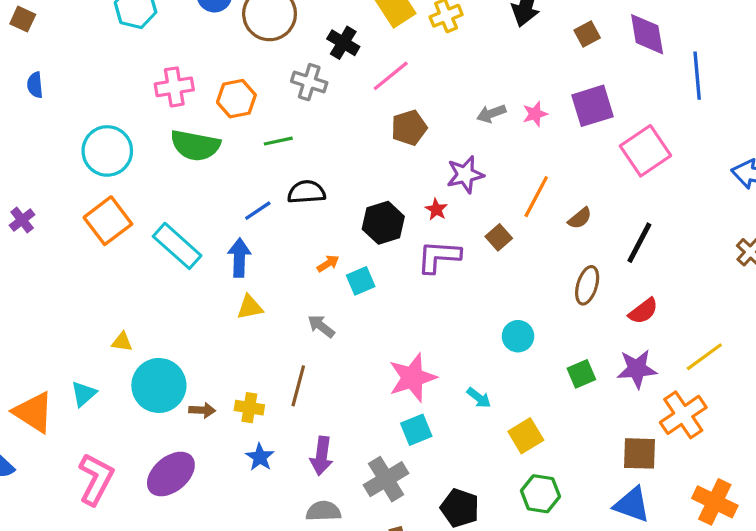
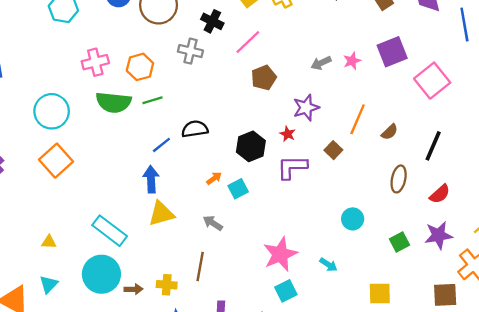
green line: (278, 141) -> (152, 100), moved
cyan rectangle: (177, 246) -> (110, 231), moved
yellow triangle: (250, 307) -> (161, 214), size x1.4
yellow triangle: (122, 342) -> (49, 242), moved
yellow square: (526, 436) -> (380, 294), moved, turned 35

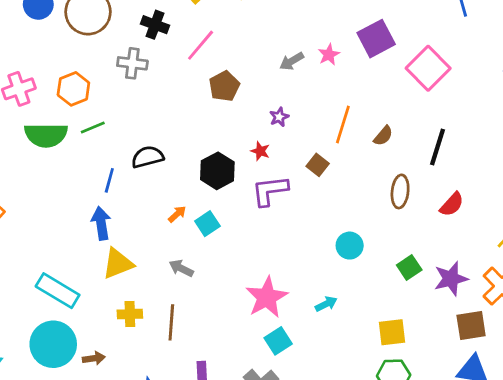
purple star: (306, 108) -> (279, 117), size x0.6
blue line: (161, 145) -> (109, 180), turned -30
purple star: (439, 235) -> (451, 279), moved
cyan arrow: (328, 265) -> (326, 304), turned -54
yellow cross: (167, 285) -> (130, 314), moved

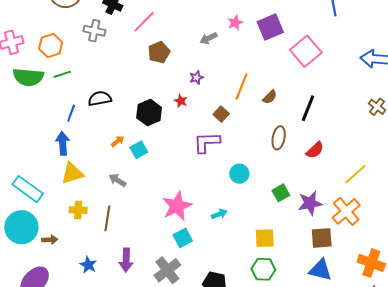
pink star: (329, 55) -> (235, 23), moved
purple L-shape: (270, 191) -> (207, 142), moved

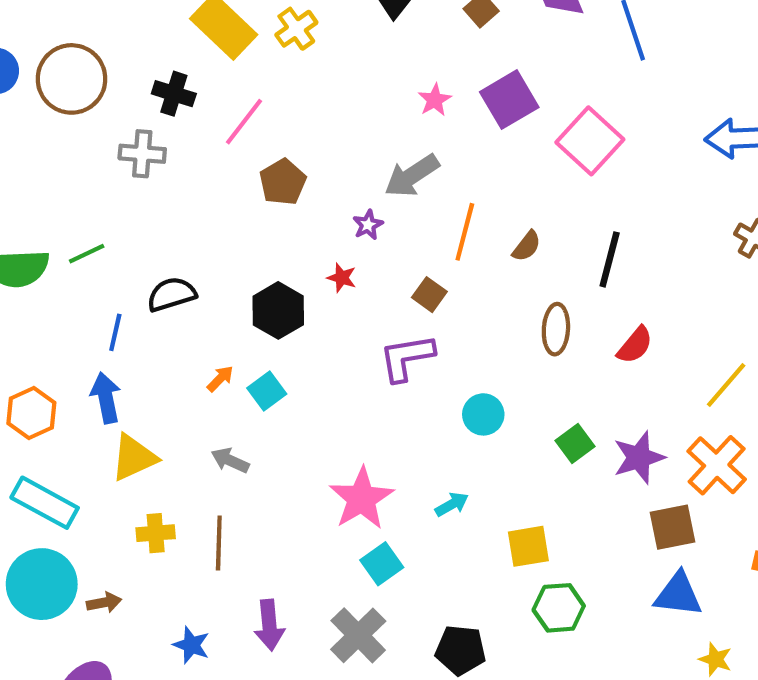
gray arrow: (209, 38) -> (412, 176), moved, size x1.5
orange hexagon: (51, 46) -> (31, 413), moved
yellow square: (265, 238) -> (528, 546), moved

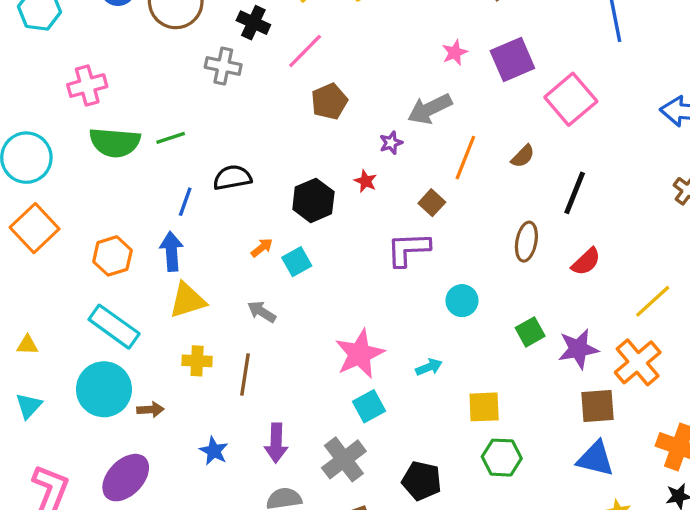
brown semicircle: (527, 246) -> (523, 156), moved

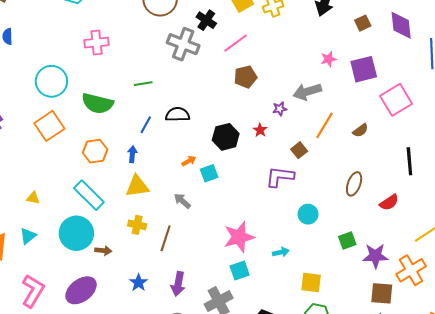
gray cross: (223, 66) -> (183, 44), size x1.4
green semicircle: (115, 142) -> (98, 103), moved
black line: (575, 193) -> (409, 161), moved, turned -36
blue arrow: (172, 251) -> (132, 154), size x0.7

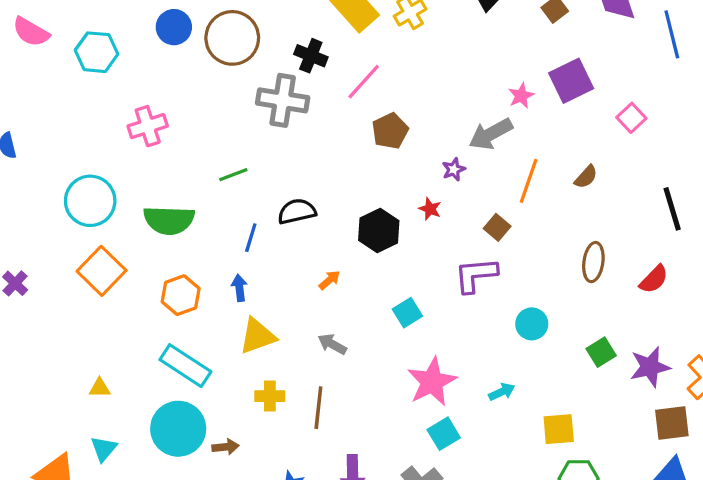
pink star: (328, 59) -> (521, 96), moved
pink square: (396, 100) -> (631, 118), size x0.6
cyan square: (209, 173) -> (407, 313), moved

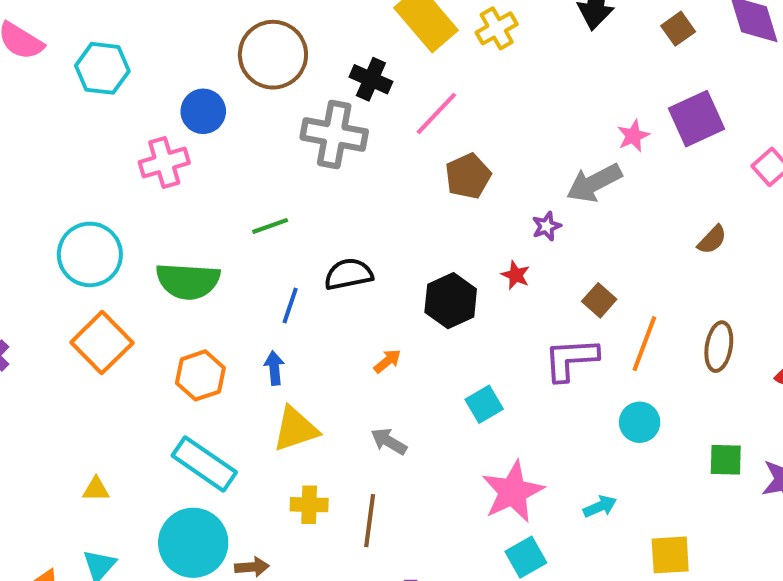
blue circle: (174, 27) -> (203, 111), moved
orange line: (529, 181) -> (644, 344), moved
green square: (601, 352) -> (726, 460), turned 32

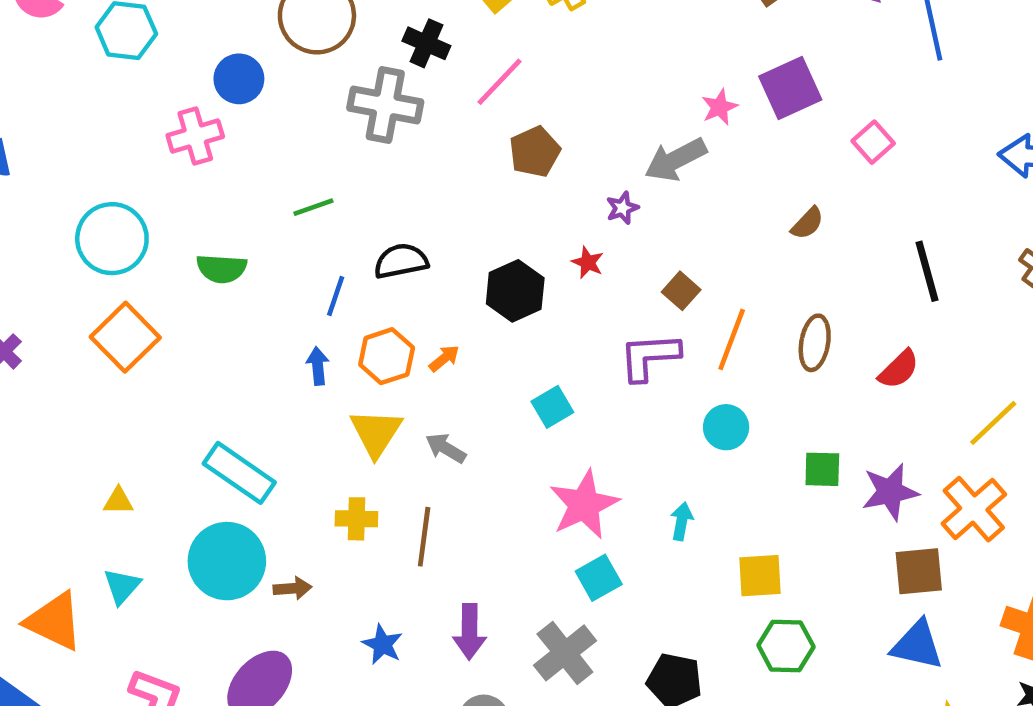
green semicircle: (188, 281) -> (222, 269), size x0.7
orange hexagon: (200, 375) -> (387, 356), moved
yellow triangle: (295, 429) -> (376, 433), moved, turned -39
cyan arrow: (600, 506) -> (682, 521), turned -56

